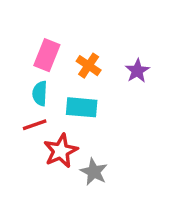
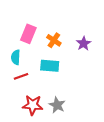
cyan semicircle: (40, 93) -> (16, 57), moved
red star: (61, 151) -> (33, 105), moved, turned 30

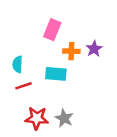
pink rectangle: (28, 34) -> (52, 30), moved
orange cross: (54, 40) -> (71, 51), moved, turned -32

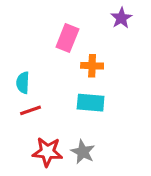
purple star: (94, 49) -> (121, 18), moved
cyan rectangle: (56, 74) -> (91, 103), moved

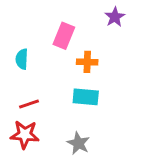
cyan semicircle: (23, 83) -> (22, 59), moved
red star: (47, 152) -> (25, 135), moved

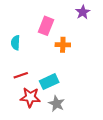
cyan rectangle: (86, 97) -> (49, 82), moved, turned -30
red star: (25, 135) -> (30, 97), moved

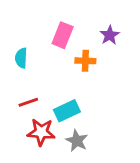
purple star: (83, 12) -> (110, 35), moved

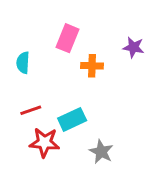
purple star: (110, 35) -> (133, 47), moved, turned -30
gray star: (77, 141) -> (101, 152), moved

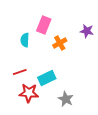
cyan semicircle: (23, 63) -> (25, 40), moved
orange cross: (92, 66) -> (60, 43), turned -32

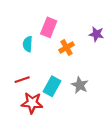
cyan rectangle: (47, 78) -> (52, 86), turned -36
gray star: (66, 99) -> (80, 85), moved

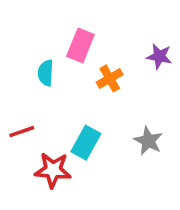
red line: (22, 80) -> (22, 132), moved
gray star: (80, 85) -> (148, 141), moved

